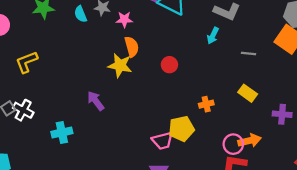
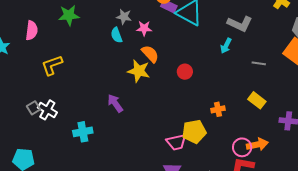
cyan semicircle: (81, 14) -> (116, 35), moved
orange semicircle: (132, 47) -> (150, 54), turned -30

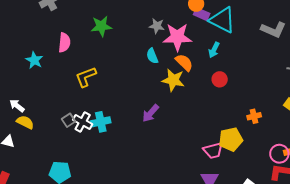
pink star: (144, 28) -> (177, 37), size x1.8
cyan semicircle: (116, 35) -> (152, 56), moved
cyan arrow: (226, 46) -> (214, 50), moved
purple arrow: (115, 103) -> (150, 113), turned -102
cyan cross: (83, 132) -> (101, 122), moved

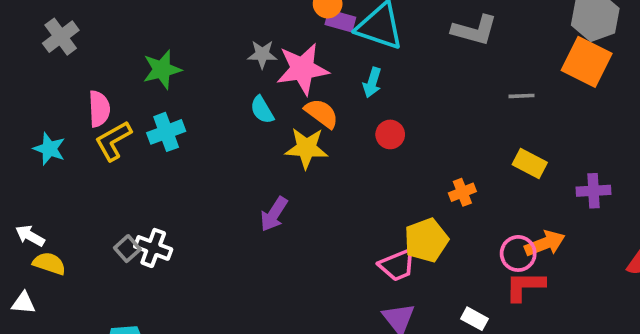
yellow L-shape: (86, 77) -> (113, 141), moved
cyan cross: (101, 122) -> (166, 132), moved

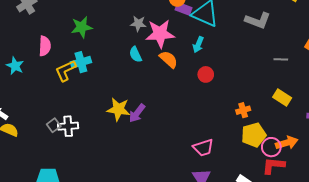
yellow L-shape: (113, 141) -> (66, 71), moved
yellow star: (306, 148) -> (118, 109), moved
yellow pentagon: (426, 240) -> (254, 135), moved
white cross: (153, 248) -> (68, 126), turned -30

